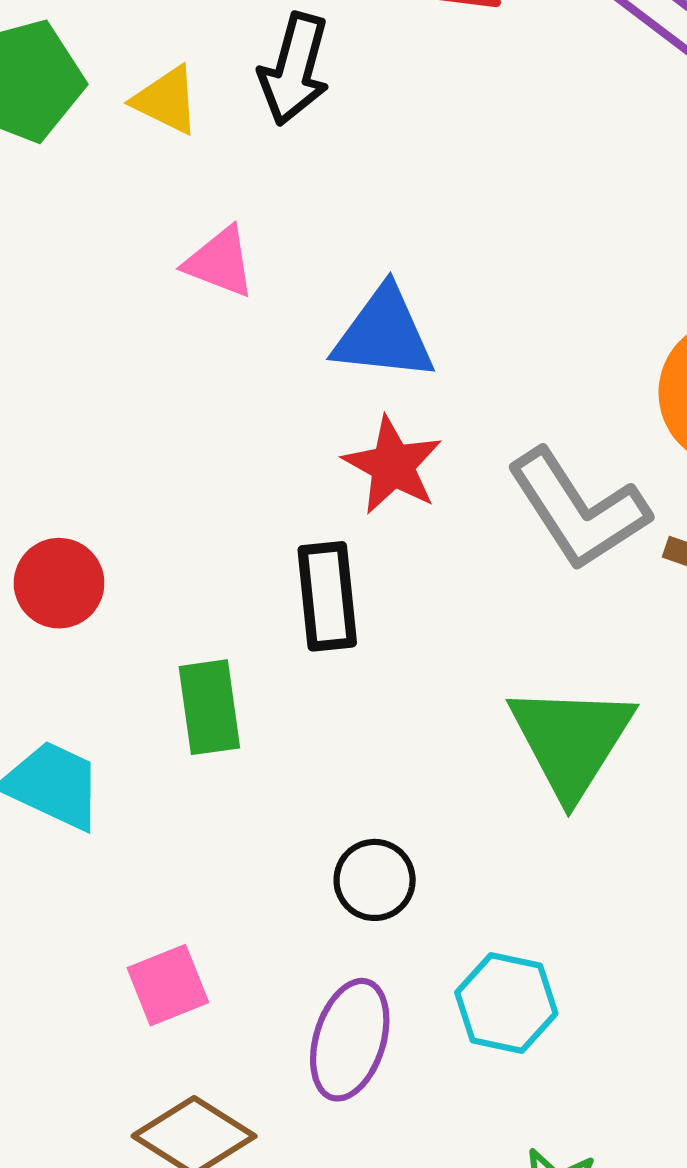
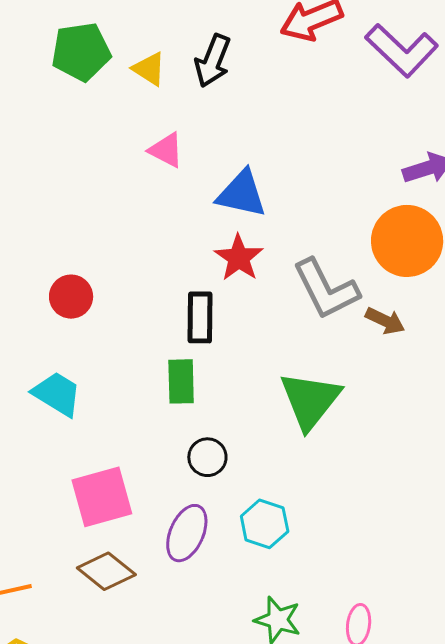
green rectangle: (209, 707) -> (181, 381), moved
pink square: (168, 985) -> (102, 497), size x1.6

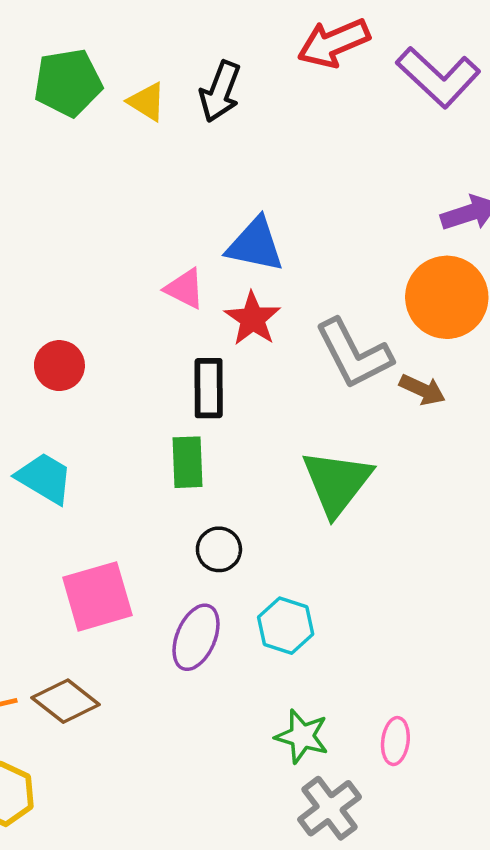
pink triangle: (166, 150) -> (185, 289), moved
brown diamond: (106, 571) -> (66, 701), moved

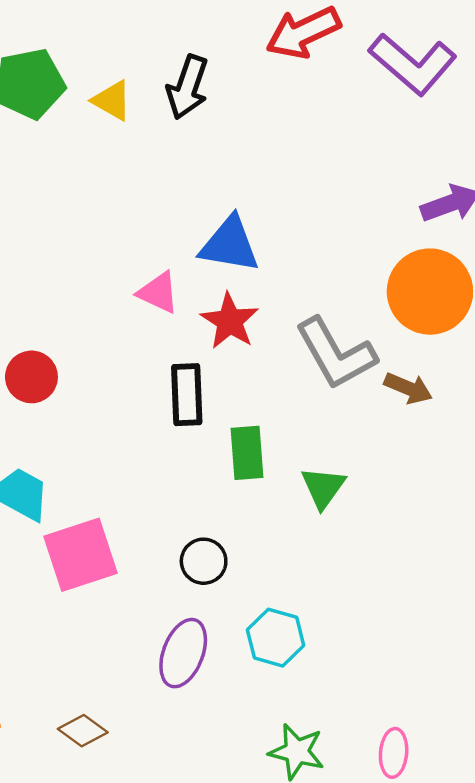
green rectangle: (188, 462) -> (247, 453), moved
green triangle: (337, 483) -> (323, 487), size x0.6
pink square: (97, 596) -> (80, 555), moved
brown diamond: (66, 701) -> (83, 731), moved, size x0.7

